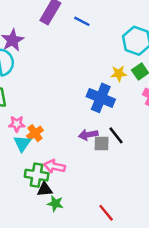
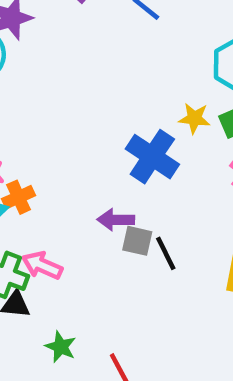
black line: (116, 135) -> (166, 253), moved
green star: (55, 204) -> (61, 347), moved

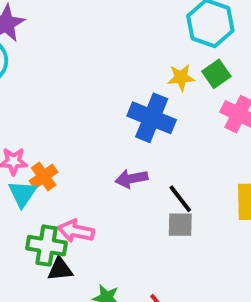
gray square: (137, 241) -> (180, 225), moved

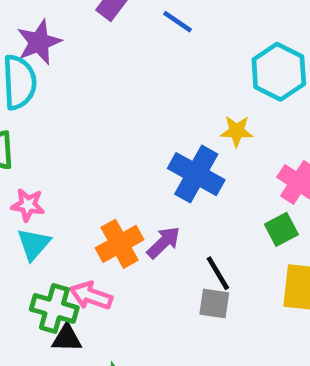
green square: (216, 74) -> (281, 229), moved
orange cross: (44, 176) -> (120, 244), moved, size x1.4
purple arrow: (131, 179) -> (164, 242), turned 140

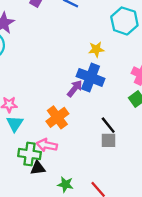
yellow star: (237, 131) -> (96, 49), moved
purple arrow: (164, 242) -> (75, 88), moved

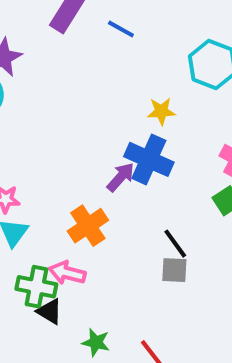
black triangle: (38, 168) -> (50, 312), turned 35

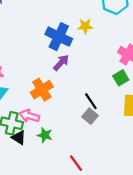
blue cross: (149, 159) -> (59, 37), moved
gray square: (174, 270) -> (90, 116), turned 35
green star: (96, 342) -> (45, 135), moved

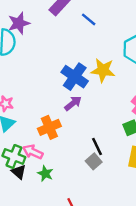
yellow star: (85, 26) -> (103, 70), size x1.5

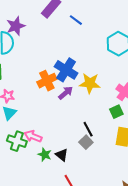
yellow star: (103, 70) -> (90, 83), moved
orange cross: (49, 127) -> (47, 81), moved
black triangle: (19, 172) -> (62, 155), moved

